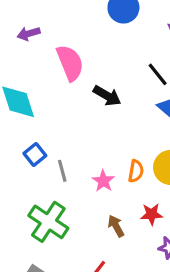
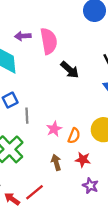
purple arrow: (29, 34) -> (23, 36), moved
orange semicircle: (136, 171) -> (74, 136), moved

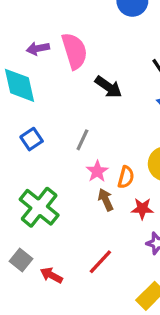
gray line: (27, 116) -> (82, 140), moved, turned 35
brown arrow: (56, 162) -> (106, 200), moved
red line: (35, 192) -> (100, 262), moved

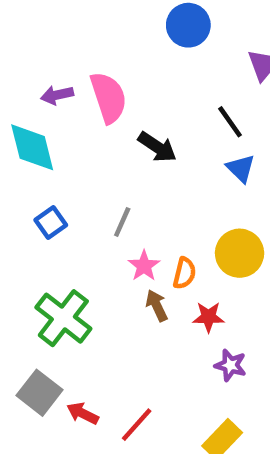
gray square: (21, 260) -> (39, 393), size x1.4
red line: (100, 262) -> (137, 425), moved

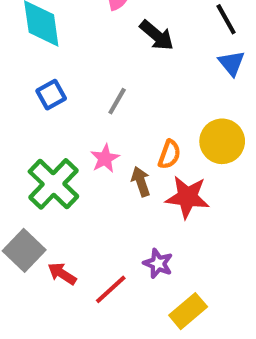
pink star: (144, 266) -> (105, 158), moved
red star: (208, 317) -> (187, 197), size x1.5
purple star: (230, 365) -> (158, 263), moved

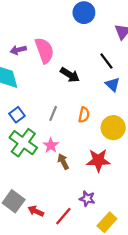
orange semicircle: (169, 154) -> (84, 115), moved
brown arrow: (141, 181) -> (63, 162), moved
green cross: (53, 184) -> (23, 143), moved

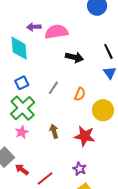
pink semicircle: (44, 50) -> (56, 32), turned -90
black arrow: (70, 75) -> (74, 57), turned -30
pink star: (51, 145) -> (22, 132), moved
purple star: (87, 199) -> (79, 169), moved

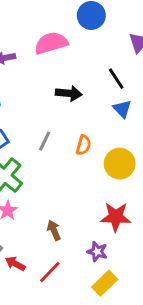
pink semicircle: (56, 32) -> (51, 43), moved
brown arrow: (54, 131) -> (54, 230), moved
red star: (85, 136) -> (116, 217), moved

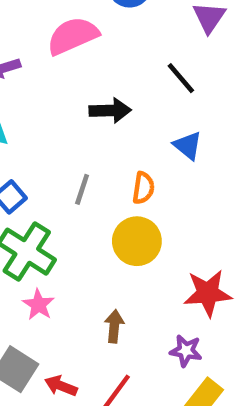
blue triangle: (122, 109) -> (188, 146), moved
yellow circle: (120, 164) -> (137, 241), moved
brown arrow: (54, 230) -> (114, 326), turned 36

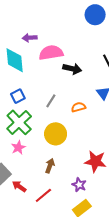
pink semicircle: (73, 36) -> (51, 53), moved
orange semicircle: (143, 188) -> (78, 107), turned -128
yellow circle: (137, 241) -> (56, 134), moved

